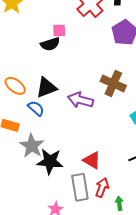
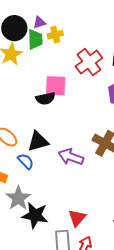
pink square: (59, 30) -> (56, 86), size x1.6
red triangle: (92, 160) -> (77, 218), turned 36

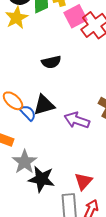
pink square: (56, 86) -> (76, 16), moved, turned -30
blue semicircle: (26, 161) -> (28, 113), moved

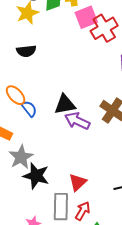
black semicircle: (51, 62) -> (26, 51), moved
black triangle: (44, 105) -> (65, 104), moved

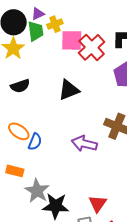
pink square: (86, 17) -> (72, 40), turned 35
black triangle: (65, 104) -> (69, 90), moved
blue semicircle: (29, 109) -> (35, 142), turned 72

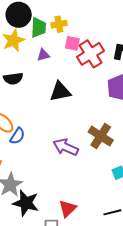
purple triangle: (38, 14) -> (43, 55), moved
pink square: (72, 40) -> (72, 43), size x0.7

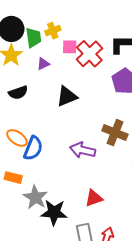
blue semicircle: (17, 136) -> (33, 148), size x1.4
red triangle: (68, 209) -> (94, 198), moved, turned 36

